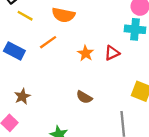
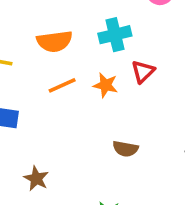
cyan cross: (135, 29) -> (115, 35), moved
orange line: (48, 42) -> (62, 85), moved, turned 30

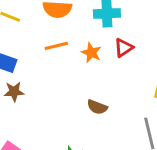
brown star: (36, 179) -> (14, 92), moved, turned 30

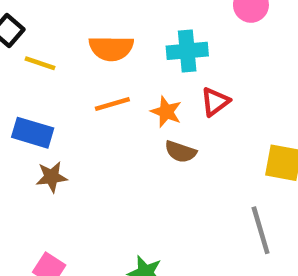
brown semicircle: (97, 107) -> (181, 152), moved

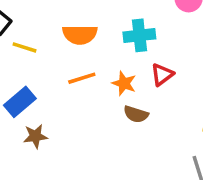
blue rectangle: (33, 133) -> (20, 102), turned -56

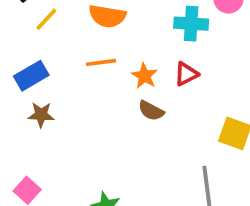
cyan cross: (139, 35) -> (191, 24), moved
yellow line: (25, 47) -> (46, 19), turned -75

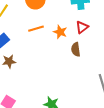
brown semicircle: (151, 111) -> (76, 49), moved, turned 64

